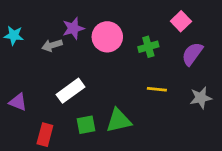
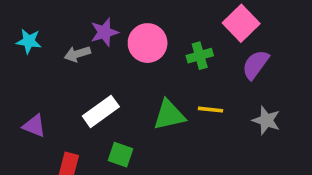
pink square: (181, 21) -> (241, 23), size x1.4
gray star: (201, 98) -> (266, 120), turned 30
green triangle: (119, 120) -> (169, 115), moved
green square: (86, 125) -> (121, 155), turned 30

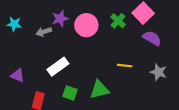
green cross: (200, 56) -> (118, 21), moved, turned -32
purple semicircle: (256, 65) -> (152, 38), turned 84
green triangle: (169, 115) -> (99, 90), moved

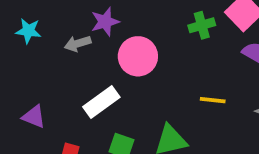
green cross: (118, 21) -> (202, 25), turned 32
pink circle: (86, 25) -> (138, 56), moved

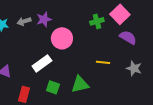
gray arrow: (78, 44) -> (24, 21), moved

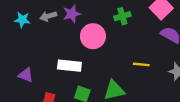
green cross: (97, 21) -> (122, 16), moved
white rectangle: (42, 63) -> (69, 66), turned 42

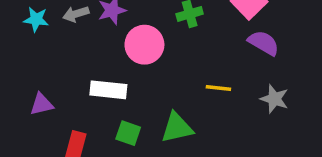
purple triangle: (26, 75) -> (42, 104), turned -35

